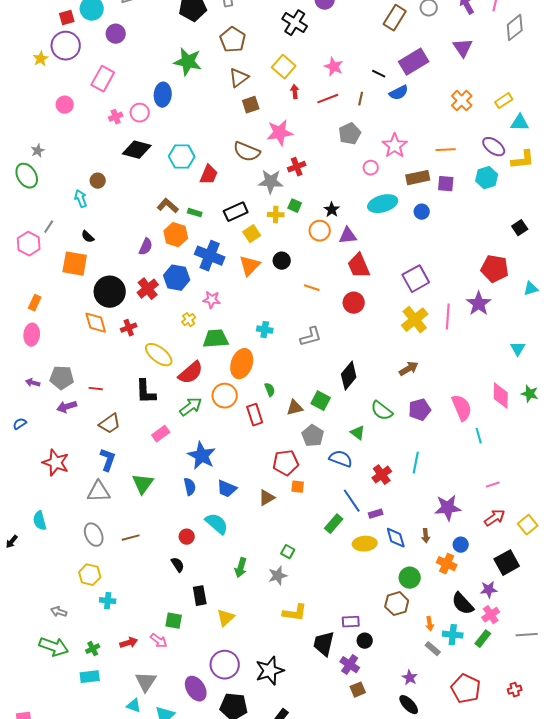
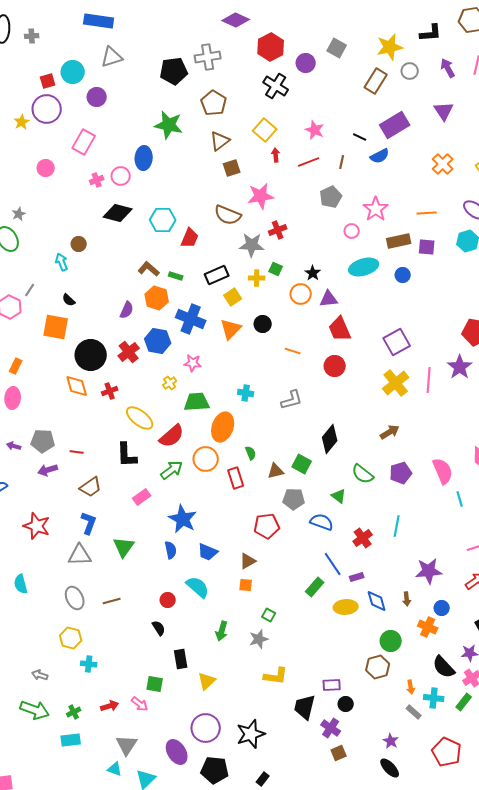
gray pentagon: (313, 436) -> (294, 499), turned -30
orange square: (298, 487) -> (246, 585), moved

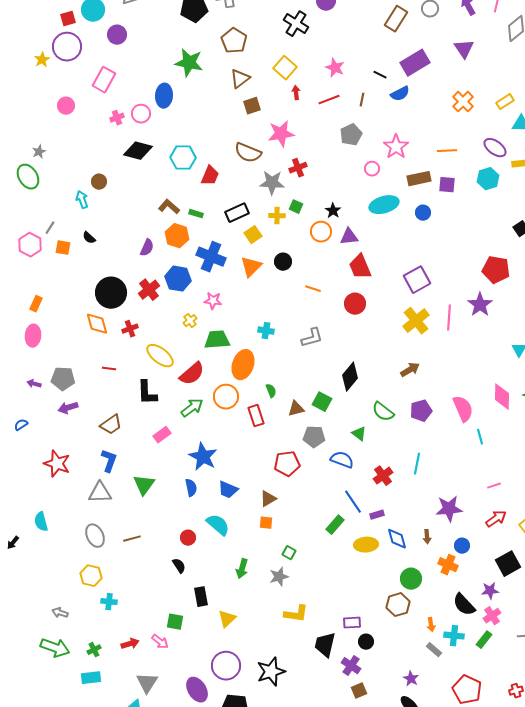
orange square: (56, 327) -> (63, 248), moved, size x0.6
red line: (77, 452) -> (109, 369), moved

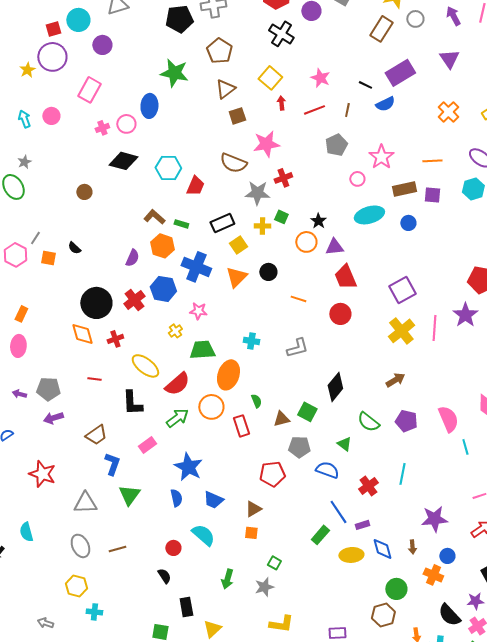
cyan arrow: (82, 200) -> (24, 119), moved
purple pentagon: (421, 411) -> (406, 421), turned 30
blue L-shape: (109, 461) -> (112, 464), moved

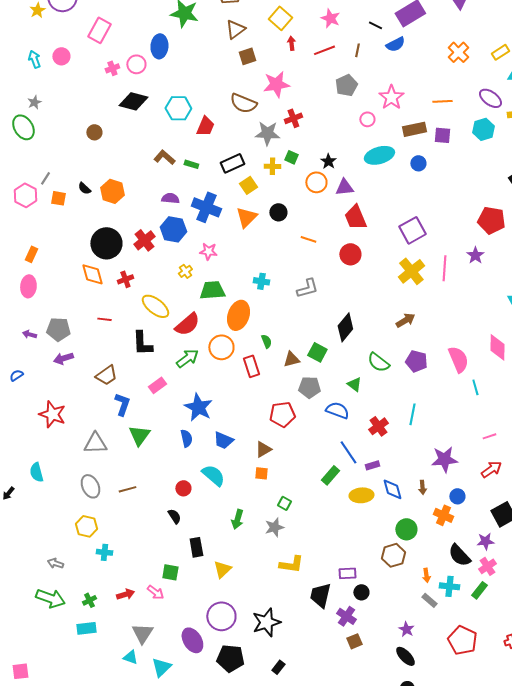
orange hexagon: (162, 246) -> (112, 191), moved
purple semicircle: (132, 258) -> (170, 198), moved, turned -108
purple star: (465, 315) -> (475, 255), size x0.7

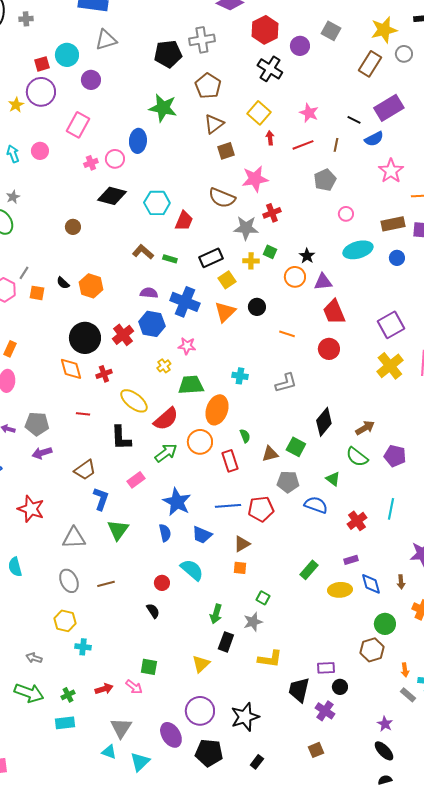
pink star: (391, 97) -> (391, 171), moved
brown arrow: (405, 320) -> (365, 428), moved
blue line: (348, 452) -> (228, 506), moved, turned -60
black rectangle: (196, 547) -> (226, 642), moved, turned 30
brown square: (354, 641) -> (316, 750), moved

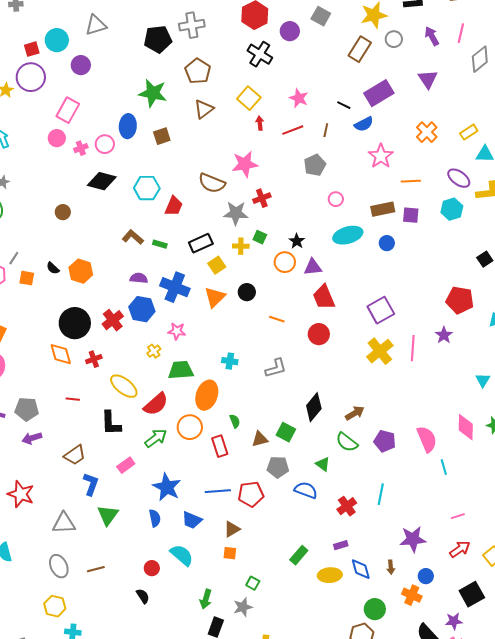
pink circle: (40, 151) -> (57, 138), moved
brown square: (226, 151) -> (162, 136), moved

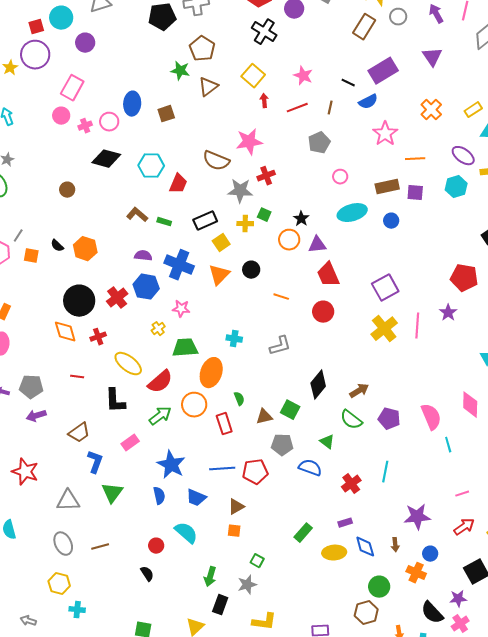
green star: (153, 93) -> (180, 71), moved, size x0.7

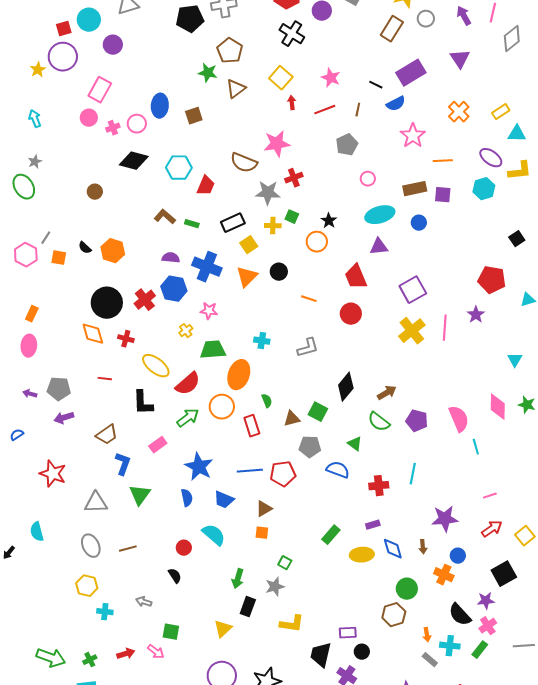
purple triangle: (317, 245) -> (379, 247), moved
red cross: (98, 337) -> (126, 339), turned 35
red cross: (351, 484) -> (379, 486), turned 30
gray arrow: (28, 621) -> (144, 602), moved

